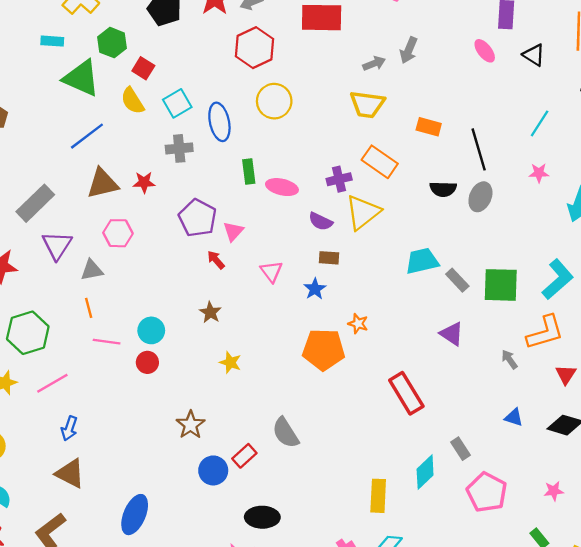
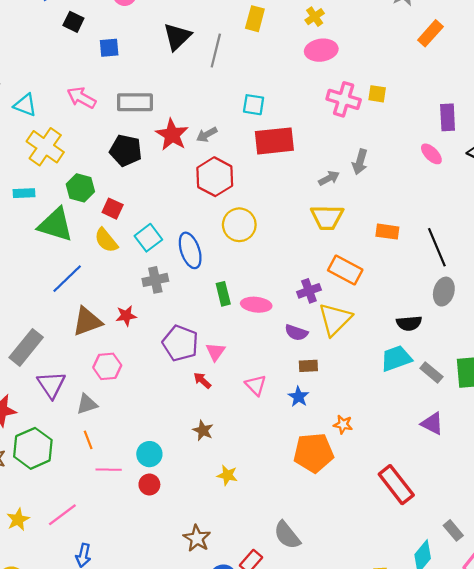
black semicircle: (443, 189) -> (409, 323), moved
green hexagon: (28, 333) -> (33, 448), moved

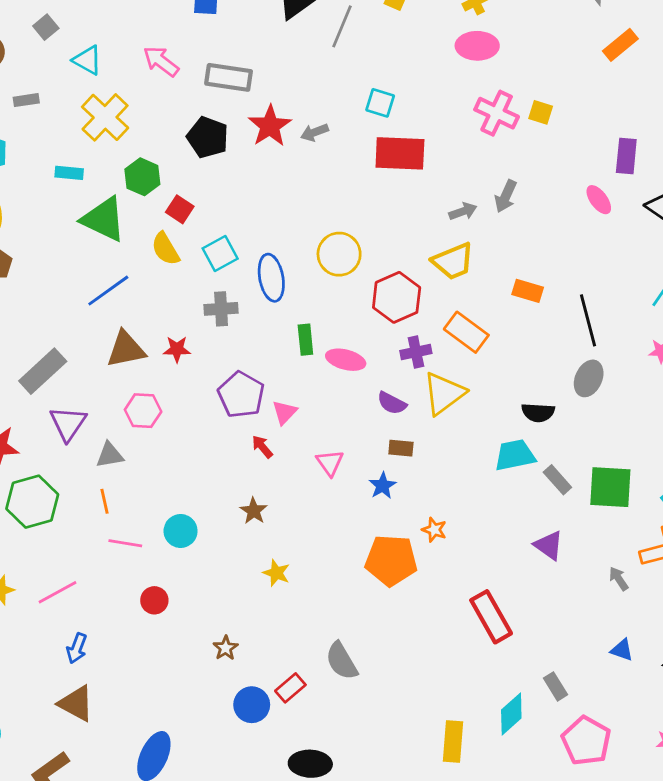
red hexagon: (215, 177) -> (397, 297), moved
yellow trapezoid: (327, 217) -> (453, 261), turned -32
red circle: (149, 485) -> (154, 600), moved
brown star: (197, 538) -> (226, 648), size x0.7

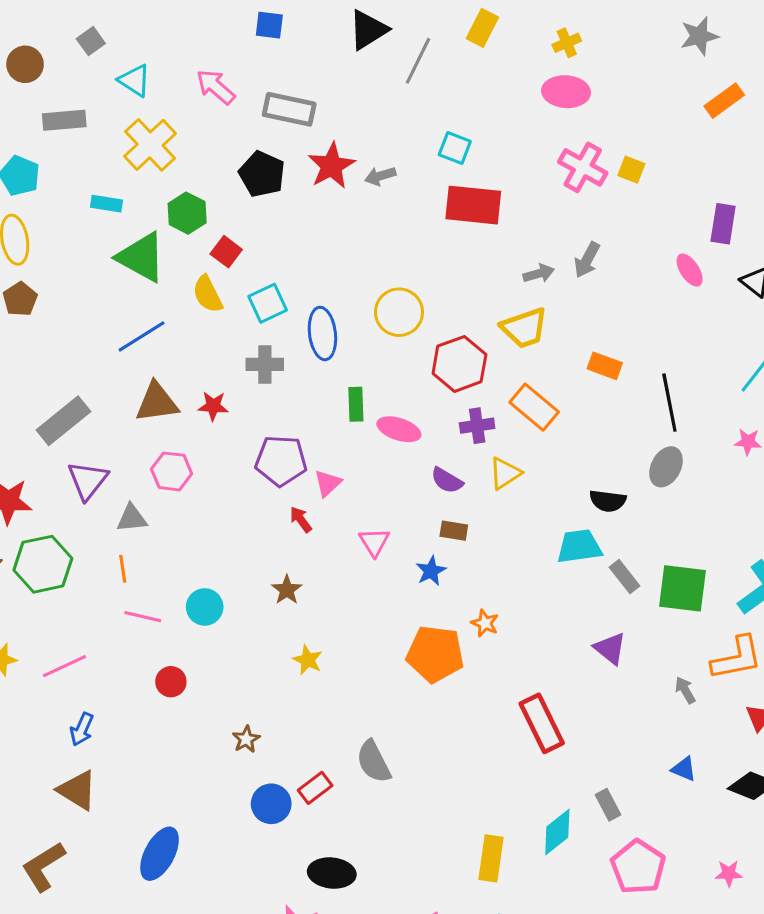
gray rectangle: (26, 100) -> (64, 120), size x1.5
yellow triangle: (444, 393) -> (505, 473), size x0.7
purple pentagon: (241, 395) -> (281, 461), turned -30

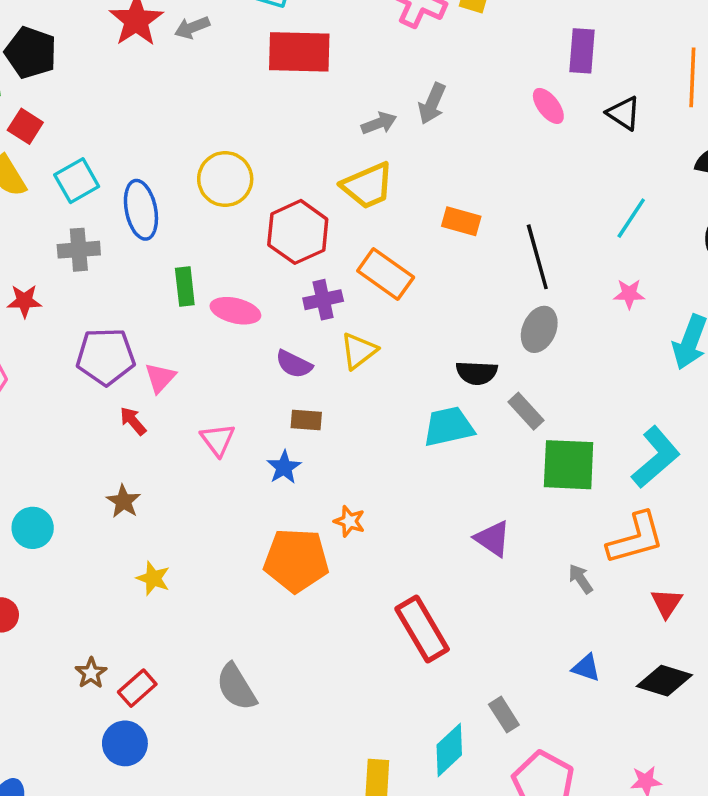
black pentagon: (262, 174) -> (31, 53), moved
gray rectangle: (624, 577) -> (526, 411), moved
red rectangle: (315, 788) -> (137, 688), moved

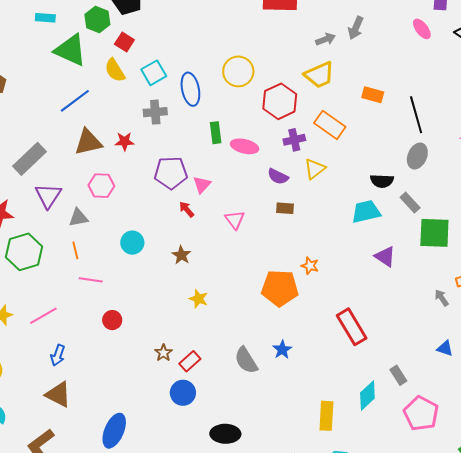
blue star: (284, 467) -> (282, 350), moved
cyan circle: (33, 528) -> (132, 243), moved
purple triangle: (493, 539) -> (385, 257), moved

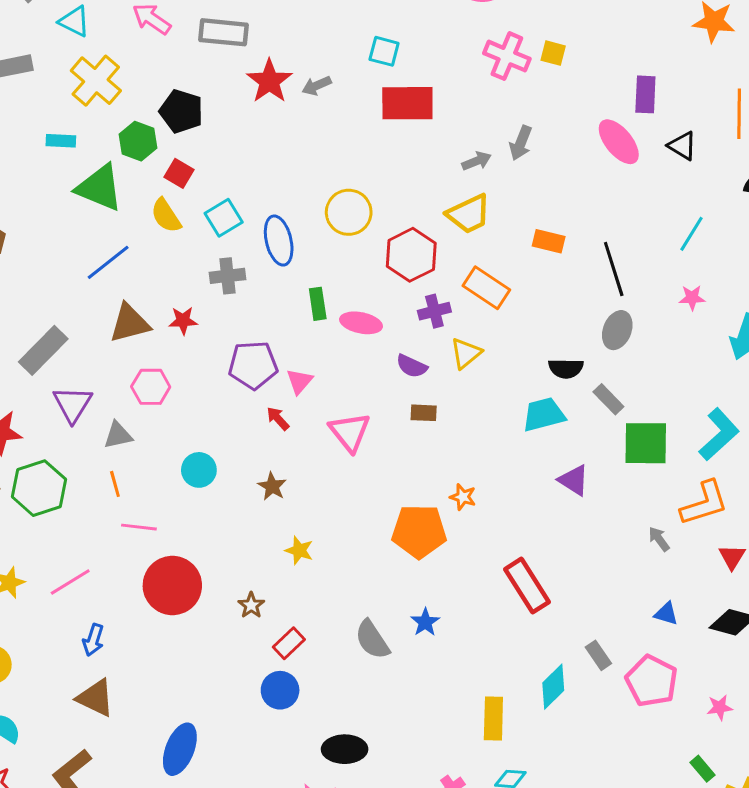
pink ellipse: (422, 29) -> (619, 142), size x1.5
pink triangle: (235, 220) -> (350, 432), size x1.4
red circle: (112, 320) -> (172, 586), size x2.0
brown star: (163, 353) -> (251, 605), moved
pink pentagon: (421, 413) -> (652, 681), moved

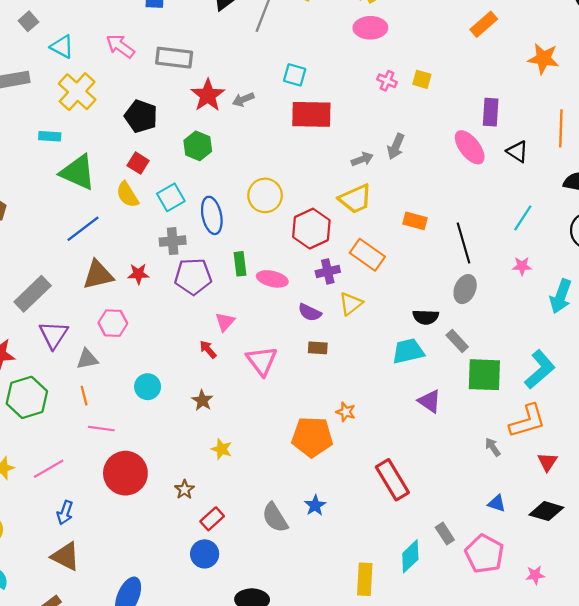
pink cross: (507, 56) -> (387, 81), size x0.6
green hexagon: (138, 141) -> (198, 146), moved
purple pentagon: (253, 365) -> (193, 276), moved

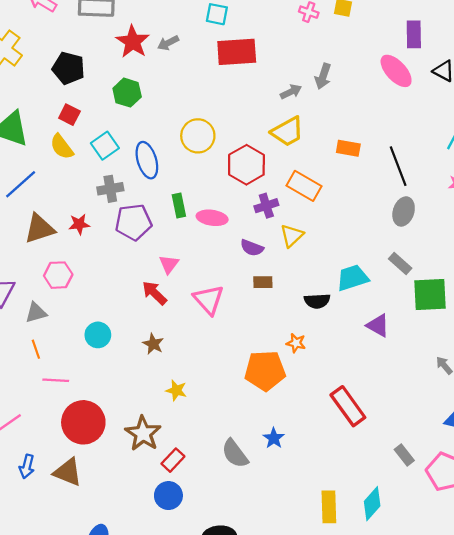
black semicircle: (426, 317) -> (317, 301), moved
red arrow: (208, 349) -> (154, 293), size x1.4
brown star: (184, 490) -> (143, 433), size x1.8
brown triangle: (66, 556) -> (68, 472), moved
cyan diamond: (410, 556) -> (372, 504), moved

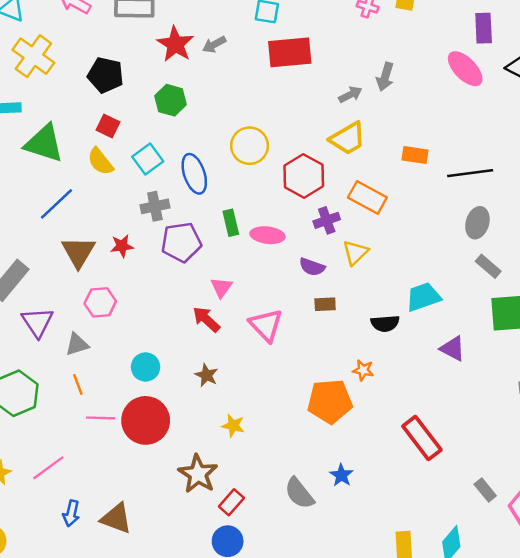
black line: (398, 166) -> (470, 173), turned -75
brown triangle: (39, 229) -> (78, 252), turned -40
gray rectangle: (400, 263) -> (488, 266), moved
red circle: (83, 422) -> (146, 420), moved

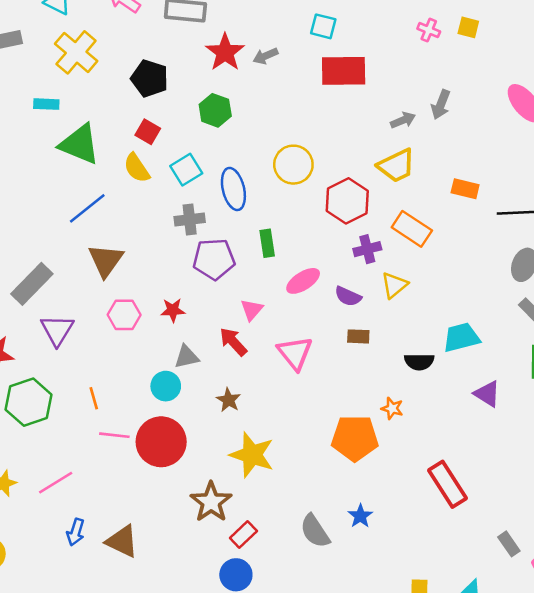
pink ellipse: (267, 235) -> (303, 281), moved, turned -44
red star: (122, 246) -> (173, 310), moved
gray triangle: (77, 344) -> (187, 357), moved
yellow star: (233, 426) -> (252, 455), size x1.8

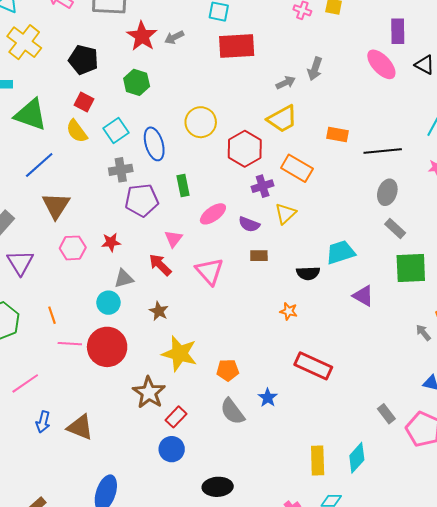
orange pentagon: (355, 438) -> (228, 370), moved, size x0.6
red rectangle: (448, 484) -> (313, 366), moved, turned -30

